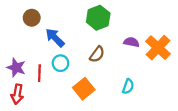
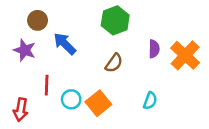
purple semicircle: (131, 42) -> (154, 49), turned 80
cyan circle: (60, 63) -> (71, 99), moved
purple star: (16, 68) -> (25, 50), moved

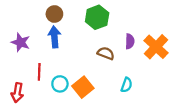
brown circle: (38, 20) -> (54, 14), moved
blue arrow: (65, 44) -> (54, 37), turned 40
brown semicircle: (114, 63) -> (106, 53), moved, turned -105

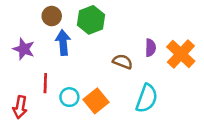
brown circle: (54, 14) -> (52, 16), moved
green hexagon: (97, 17) -> (91, 20), moved
cyan semicircle: (127, 85) -> (147, 98), size x1.6

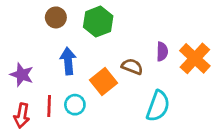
blue arrow: (63, 43) -> (68, 61), moved
purple star: (24, 49) -> (22, 75), moved
red line: (45, 83) -> (49, 106), moved
orange square: (96, 101) -> (104, 82), moved

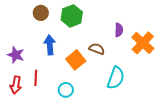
purple semicircle: (162, 52) -> (119, 30), moved
cyan circle: (75, 105) -> (66, 90), moved

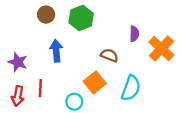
orange square: (76, 60) -> (95, 82), moved

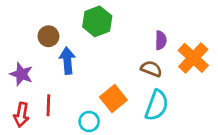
brown circle: (46, 15) -> (48, 36), moved
brown semicircle: (109, 55) -> (151, 69), moved

